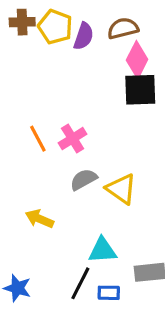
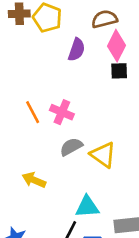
purple semicircle: (84, 36) -> (77, 50), moved
black square: (140, 90) -> (119, 71), size x0.6
pink cross: (73, 139) -> (62, 112), turned -35

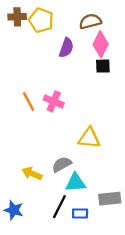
gray semicircle: (71, 147) -> (62, 164), moved
yellow triangle: (103, 155) -> (89, 138), turned -30
yellow arrow: (34, 180) -> (32, 173), moved

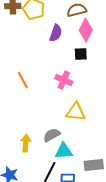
black square: (103, 66) -> (81, 54), moved
pink cross: (54, 101) -> (64, 80), moved
yellow arrow: (32, 173) -> (26, 143), turned 72

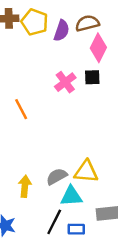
purple semicircle: (56, 33) -> (62, 31), moved
pink cross: (64, 80) -> (65, 82), moved, turned 30
yellow triangle: (76, 112) -> (86, 172), moved

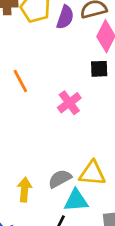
pink cross: (65, 82) -> (69, 103), moved
orange line: (21, 109) -> (20, 81), moved

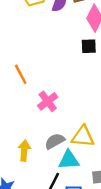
orange line: (20, 81) -> (21, 74), moved
pink cross: (69, 103) -> (48, 101), moved

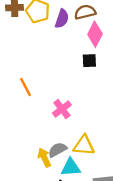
pink cross: (48, 101) -> (62, 109), moved
yellow arrow: (24, 151) -> (44, 158), moved, turned -30

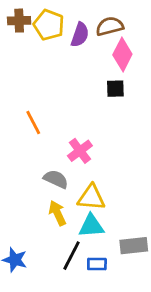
yellow triangle: (84, 145) -> (91, 197), moved
gray semicircle: (57, 150) -> (56, 179), moved, turned 54

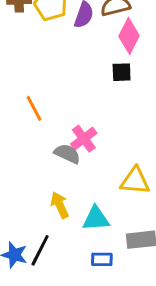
gray semicircle: (56, 179) -> (67, 154), moved
yellow triangle: (91, 197) -> (135, 181), moved
black line: (71, 256) -> (40, 250), moved

